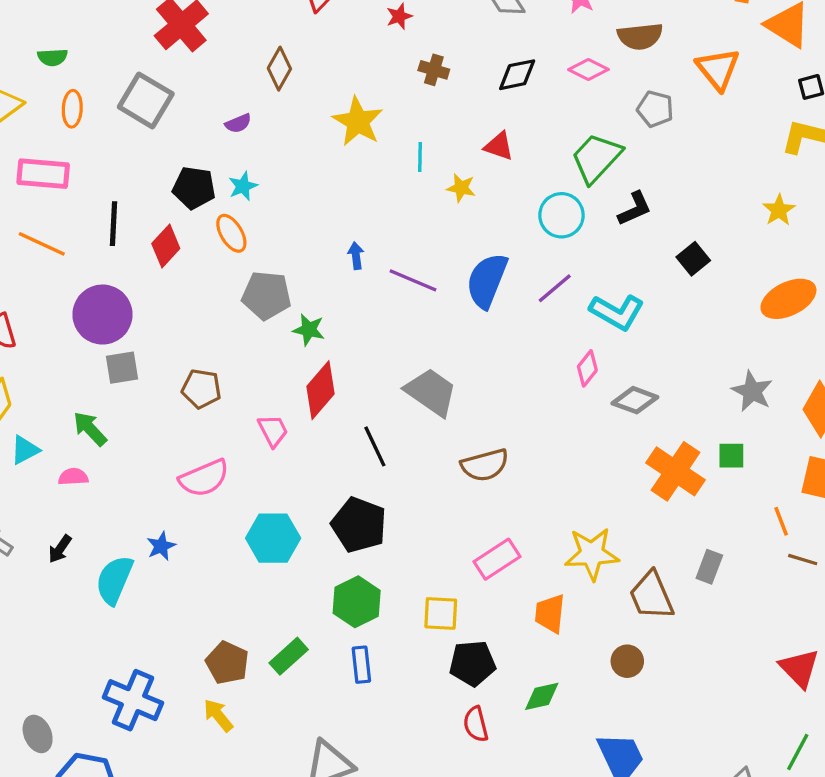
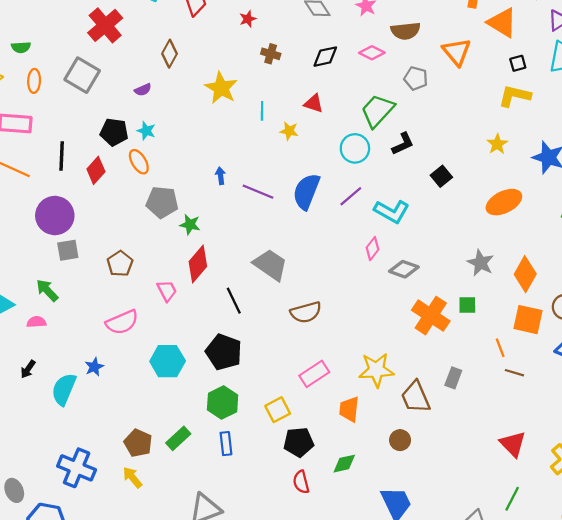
cyan star: (243, 186) -> (146, 131), turned -30
brown pentagon: (201, 389) -> (120, 264), turned 30
yellow square: (441, 613) -> (278, 410), turned -30

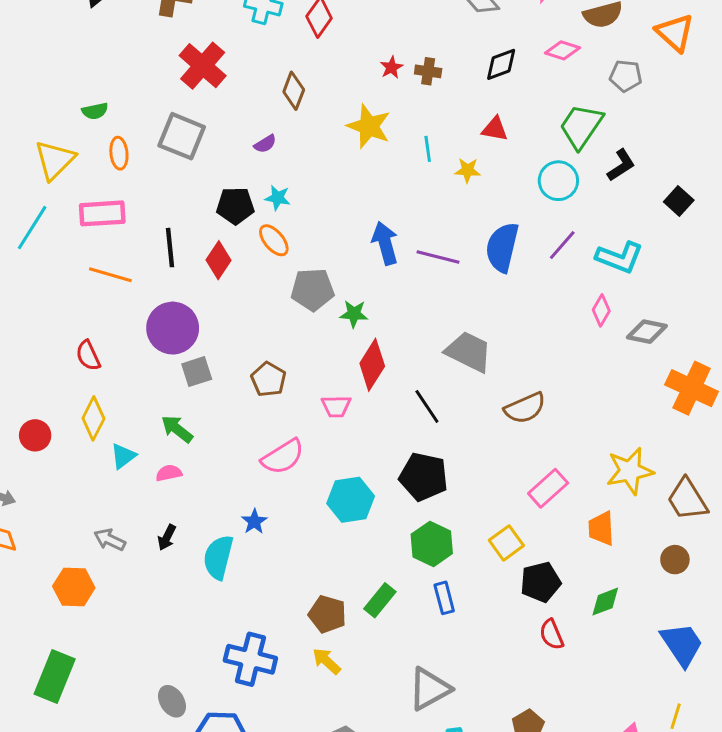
red star: (248, 19) -> (391, 67), moved
blue arrow: (221, 176) -> (385, 243), size x1.8
pink trapezoid: (167, 291) -> (336, 406), turned 125

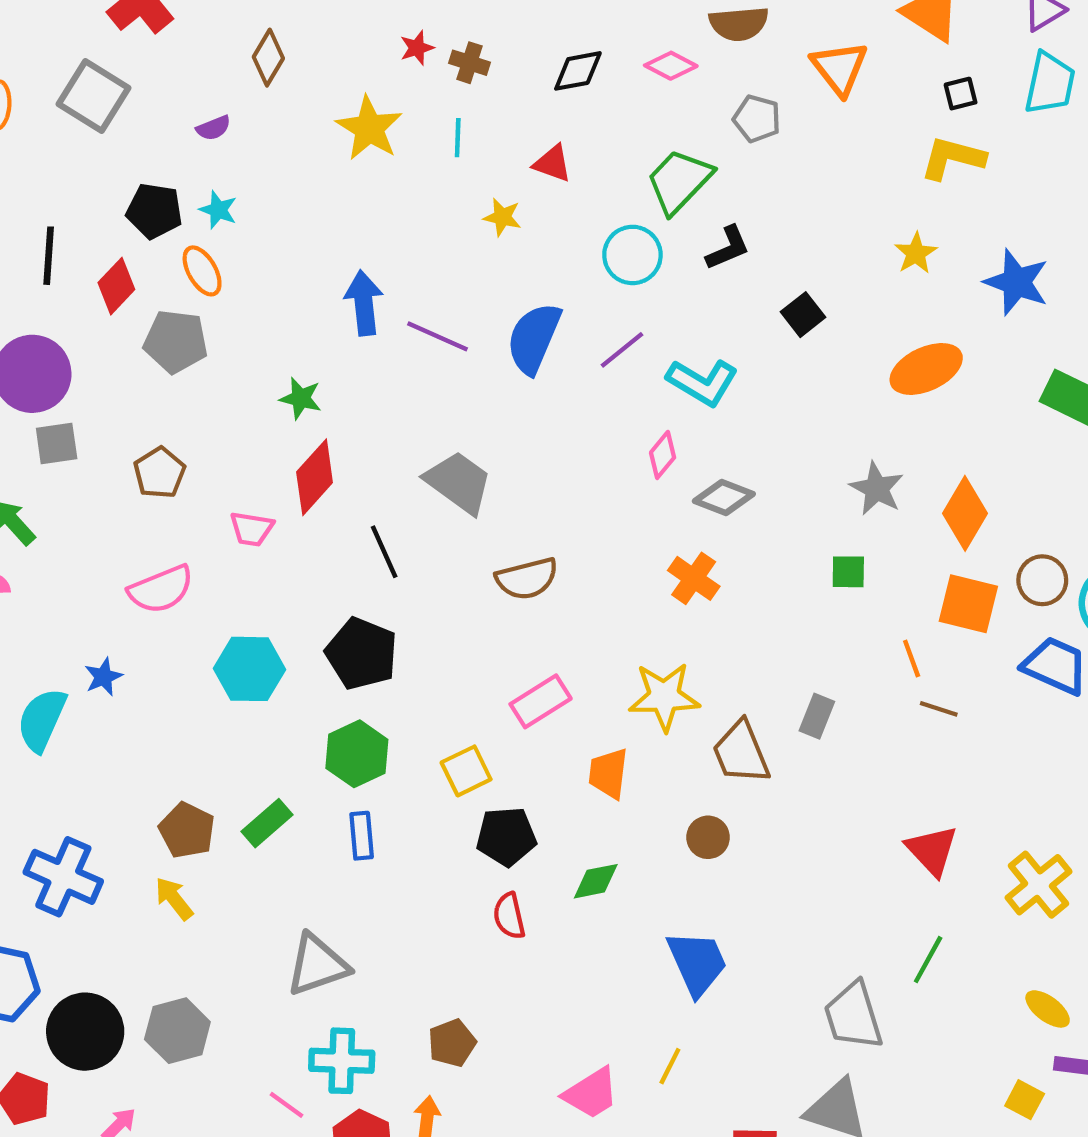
cyan line: (428, 149) -> (458, 138), moved
gray pentagon: (313, 290) -> (176, 341), moved
orange cross: (692, 388) -> (694, 578), moved, size x0.7

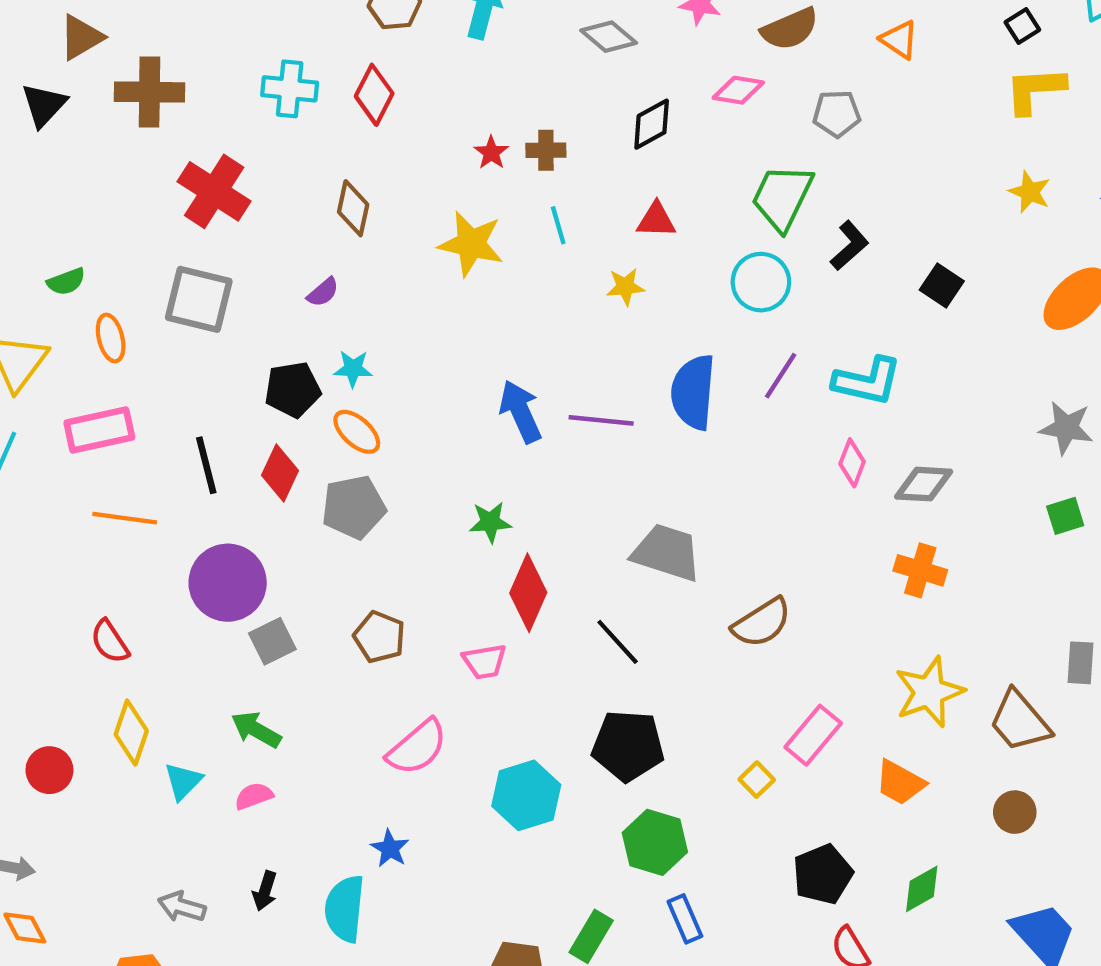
orange triangle: (839, 68) -> (899, 40), size x0.7
yellow square: (466, 771) -> (757, 780), moved, size x0.7
orange trapezoid: (608, 773) -> (900, 783), turned -50

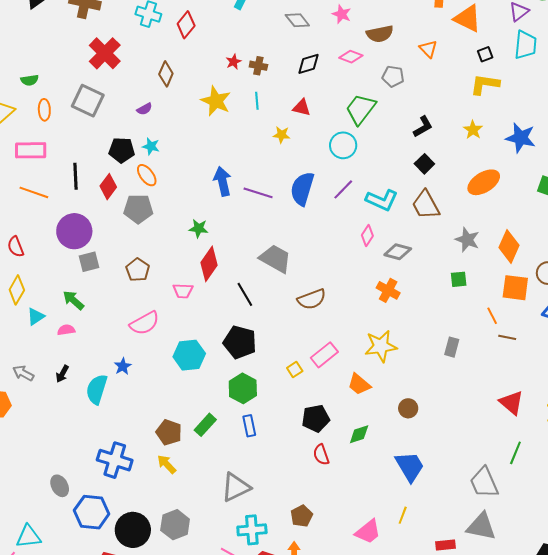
black L-shape: (849, 246) -> (423, 127), moved
brown trapezoid: (1020, 721) -> (426, 205), moved

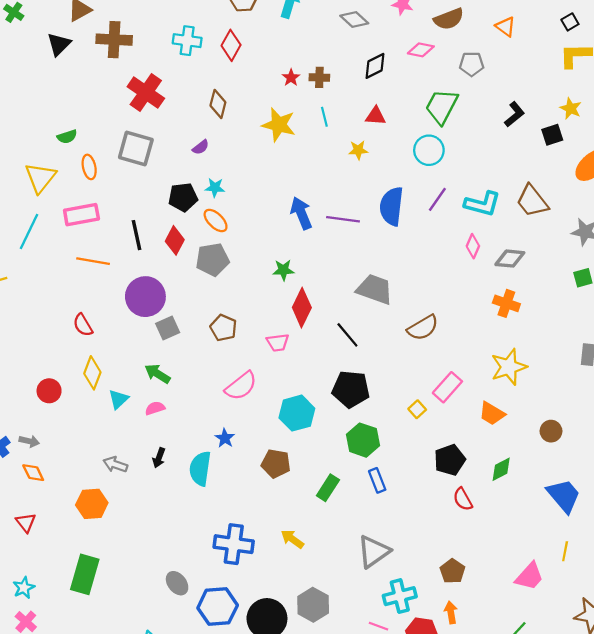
black square: (424, 164) -> (552, 135), moved, turned 36
brown pentagon: (169, 432) -> (276, 464), moved

